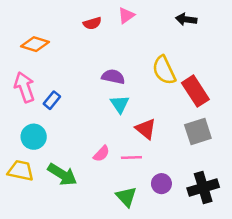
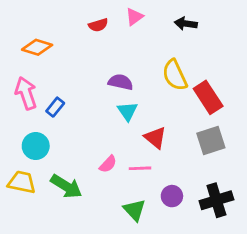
black arrow: (186, 19) -> (186, 24), moved

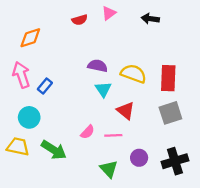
orange diamond: (37, 47) -> (30, 38), turned -35
yellow semicircle: (175, 75) -> (133, 74), moved, turned 135
red rectangle: (208, 97) -> (168, 78), turned 35

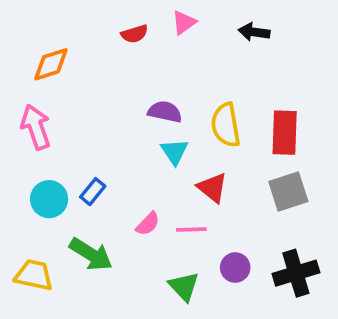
yellow semicircle: (133, 74) -> (226, 125), turned -120
blue rectangle: (45, 86) -> (93, 192), moved
yellow trapezoid: (18, 147) -> (34, 275), moved

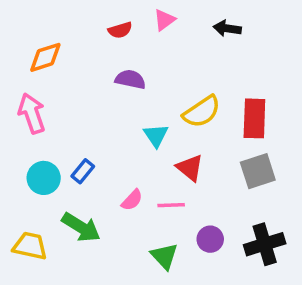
purple semicircle: (165, 112) -> (130, 79), moved
yellow semicircle: (226, 125) -> (202, 112), turned -114

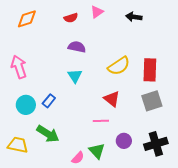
orange diamond: (45, 57) -> (27, 19), moved
cyan triangle: (156, 135) -> (75, 76), moved
pink semicircle: (132, 200) -> (78, 158), moved

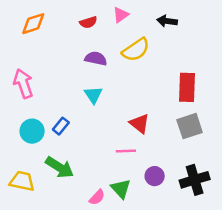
yellow semicircle: (119, 66) -> (136, 50), moved

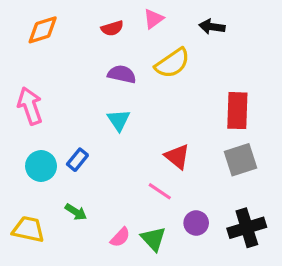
pink line: (126, 151) -> (160, 191), turned 36
green arrow: (60, 167) -> (76, 212), size x0.6
pink semicircle: (97, 197) -> (120, 237), moved

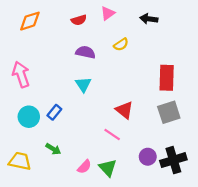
yellow semicircle: (172, 63) -> (121, 44), size x0.6
purple circle: (196, 223) -> (148, 157), moved

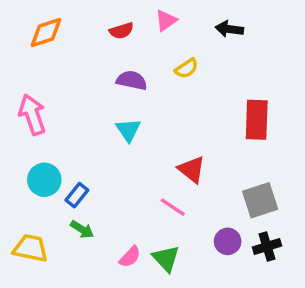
blue rectangle: (54, 112) -> (77, 195), moved
gray square: (169, 112) -> (260, 200), moved
black cross: (173, 160) -> (267, 247), size x0.7

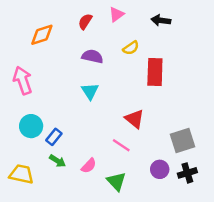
red semicircle: (121, 31) -> (85, 21), turned 140
orange diamond: (46, 32) -> (42, 35), moved
red rectangle: (257, 120) -> (155, 72), moved
pink semicircle: (130, 257) -> (89, 166), moved

